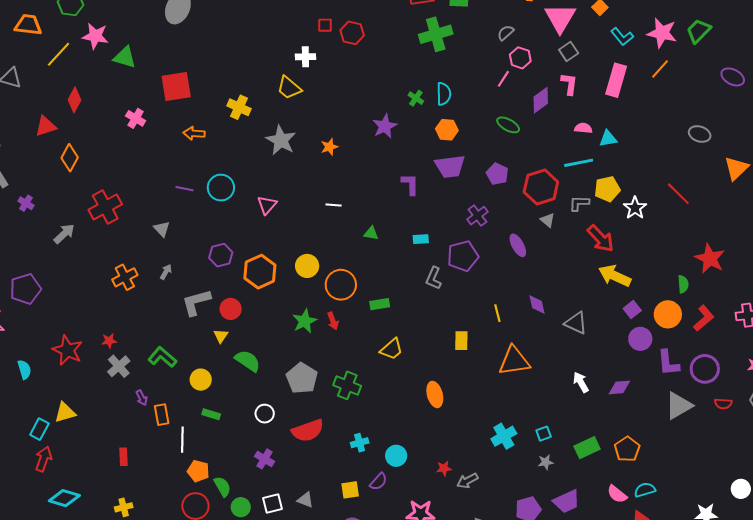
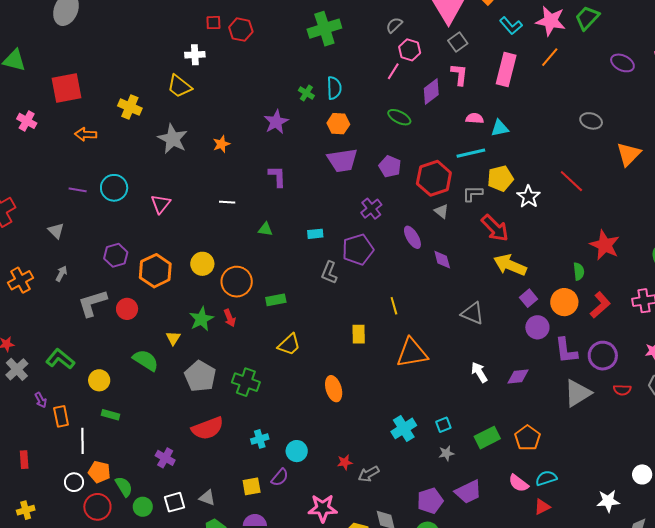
purple L-shape: (410, 184) -> (277, 176), moved
purple diamond: (537, 305) -> (442, 260), moved
yellow triangle: (221, 336) -> (173, 338), moved
white circle: (265, 414) -> (74, 482), moved

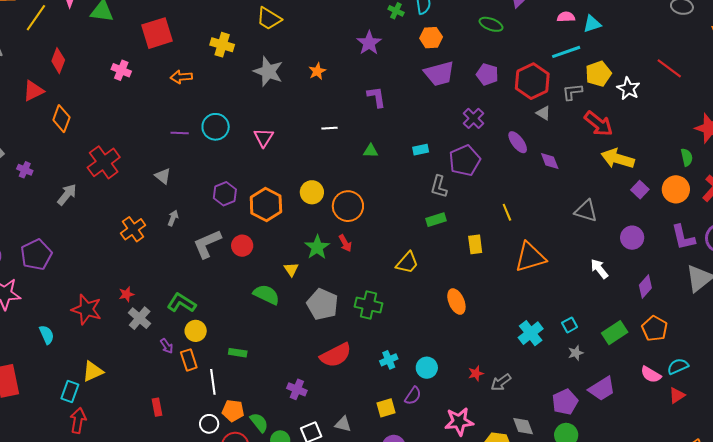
green rectangle: (276, 300) -> (436, 220), moved
purple circle: (537, 327) -> (632, 238), moved
purple diamond: (518, 377) -> (645, 287), moved, turned -35
yellow circle: (99, 380) -> (196, 331), moved

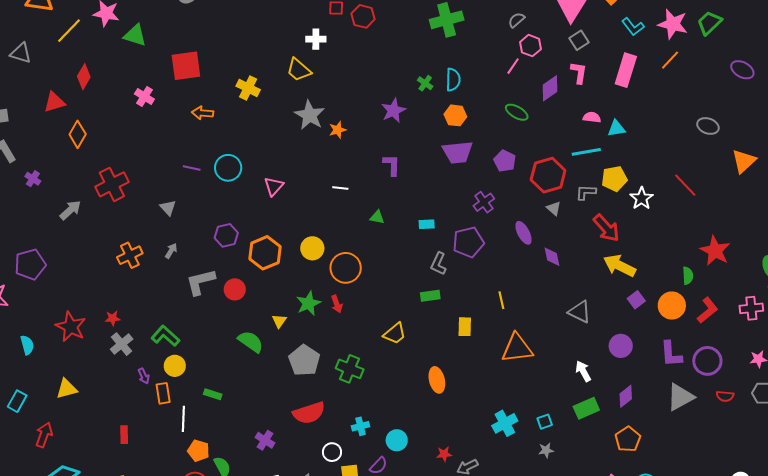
gray star: (268, 71) -> (310, 115), moved
green rectangle: (615, 333) -> (586, 408), moved
cyan rectangle: (70, 392) -> (17, 401), moved
white circle: (209, 424) -> (332, 452), moved

